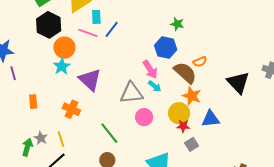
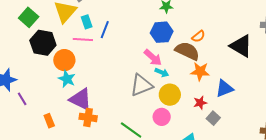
purple triangle: (90, 80) -> (81, 99), moved
yellow circle: (179, 113) -> (170, 95), moved
pink circle: (144, 117) -> (162, 117), moved

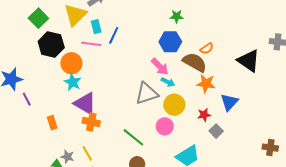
blue triangle: (224, 88) -> (229, 102), turned -30

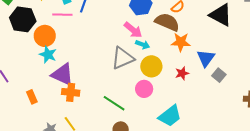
gray square: (216, 131) -> (219, 75), moved

